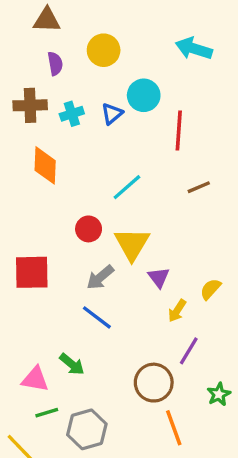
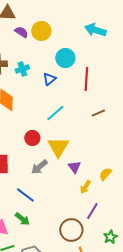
purple semicircle: (55, 64) -> (21, 32), moved, turned -48
blue triangle: (112, 114) -> (49, 79), moved
blue line: (97, 317) -> (25, 195), moved

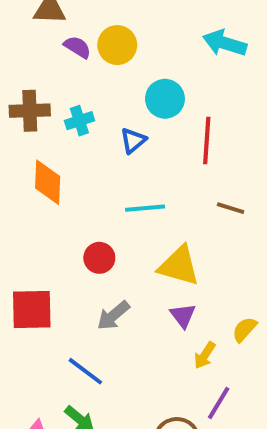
cyan line: (55, 113) -> (145, 208), turned 36
brown line: (98, 113) -> (231, 208), turned 40
yellow triangle: (58, 147) -> (179, 266), moved, turned -45

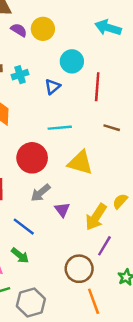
red circle: (99, 258) -> (32, 158), size x1.6
purple triangle: (183, 316) -> (62, 210), moved
yellow arrow: (205, 355) -> (96, 217), size x1.6

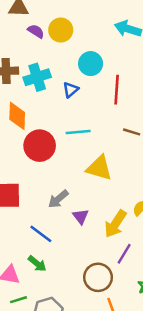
cyan cross: (20, 75) -> (37, 77), size x1.5
red circle: (32, 158) -> (40, 146), moved

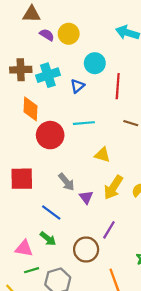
yellow triangle: (99, 168) -> (102, 155), size x0.7
gray arrow: (58, 199) -> (66, 182), turned -90
yellow arrow: (115, 224) -> (113, 187), moved
purple line: (124, 254) -> (109, 230), moved
brown circle: (98, 277) -> (86, 249), moved

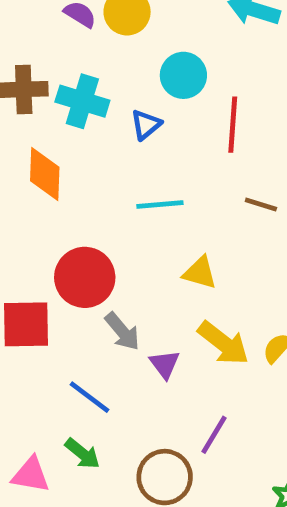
cyan cross: (48, 75) -> (82, 101), turned 35
red circle: (50, 135) -> (85, 277), moved
yellow arrow: (113, 187) -> (223, 343), turned -85

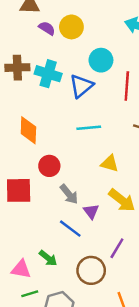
blue triangle: (146, 125) -> (81, 86), size x1.5
orange diamond: (45, 174) -> (28, 130), moved
red circle: (85, 277) -> (49, 166), size x0.7
blue line: (89, 397) -> (70, 229), moved

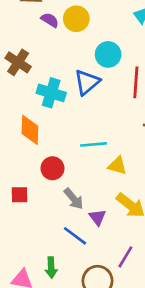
brown cross: (17, 68) -> (18, 62), turned 35
cyan cross: (48, 74) -> (51, 93), moved
cyan line: (89, 128) -> (94, 144), moved
red square: (19, 190) -> (19, 195), size x0.6
green arrow: (48, 258) -> (51, 268), turned 48

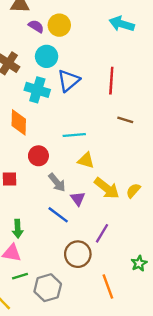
cyan circle: (108, 54) -> (47, 56), moved
yellow triangle: (117, 166) -> (86, 160), moved
green arrow: (51, 268) -> (18, 229), moved

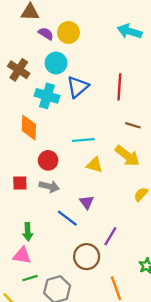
gray arrow: (57, 182) -> (49, 186), moved, turned -36
yellow arrow: (107, 188) -> (127, 156), moved

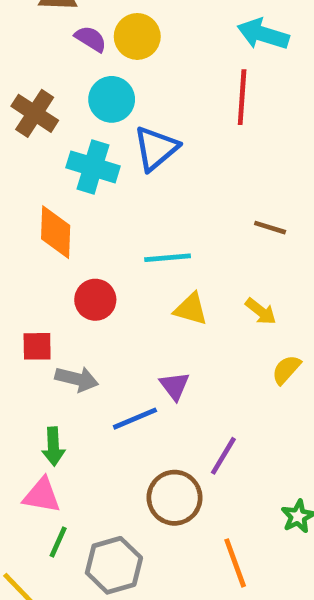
red line: (119, 87) -> (242, 97), moved
yellow arrow: (127, 156) -> (261, 311), moved, size x0.6
gray arrow: (49, 186) -> (77, 379), moved
blue line: (67, 218) -> (135, 419), turned -60
green line: (30, 278) -> (58, 542), turned -49

